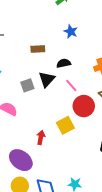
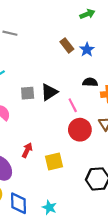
brown rectangle: (38, 49) -> (67, 45), moved, turned 40
black semicircle: (64, 63) -> (90, 82), moved
yellow square: (65, 125) -> (54, 162), moved

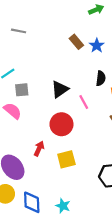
black semicircle: (90, 82) -> (101, 78), turned 96
gray square: (28, 93) -> (22, 90), moved
red circle: (80, 130) -> (61, 124), moved

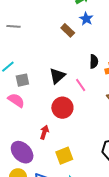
blue star: (97, 45) -> (86, 19), moved
yellow square: (66, 159) -> (64, 156), moved

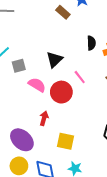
pink line: (81, 85) -> (80, 77), moved
pink semicircle: (16, 100) -> (37, 85), moved
yellow square: (64, 156) -> (65, 141), turned 36

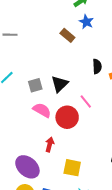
gray square: (19, 66) -> (35, 85), moved

